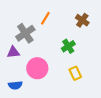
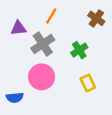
gray cross: (25, 33) -> (43, 44), moved
purple triangle: (13, 52) -> (18, 28), moved

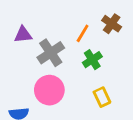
orange line: (51, 16) -> (83, 33), moved

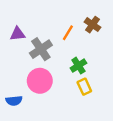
green cross: (92, 60) -> (78, 66), moved

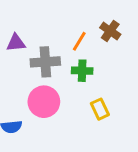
gray cross: (41, 49) -> (45, 62), turned 30
green cross: (78, 66) -> (82, 71), moved, turned 35

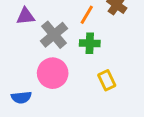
gray cross: (45, 62) -> (54, 35), turned -36

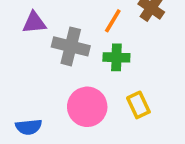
gray cross: (54, 35) -> (71, 46), turned -36
pink circle: (53, 73) -> (87, 107), moved

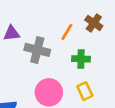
green cross: (116, 57) -> (81, 59), moved

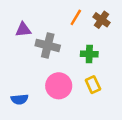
orange line: (67, 32) -> (76, 17), moved

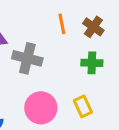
orange line: (76, 17) -> (62, 24), turned -42
green cross: (89, 54) -> (92, 63), moved

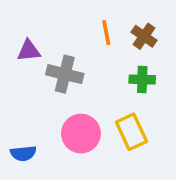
yellow rectangle: (83, 106) -> (131, 132), size x1.4

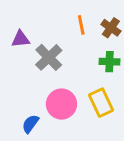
gray cross: (65, 74) -> (49, 57), turned 32
blue semicircle: (23, 153) -> (30, 124), moved, turned 132

